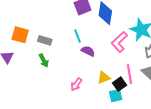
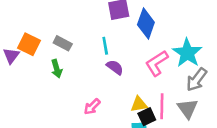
orange square: (20, 35) -> (29, 44), moved
yellow triangle: (104, 78) -> (139, 104), moved

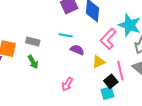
cyan line: (105, 46) -> (66, 35), turned -56
yellow triangle: (139, 104) -> (99, 62), moved

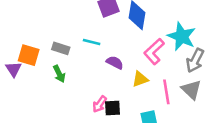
cyan line: (66, 35) -> (92, 42), moved
black square: (111, 81) -> (113, 108), moved, turned 32

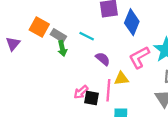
orange square: (29, 55) -> (39, 27), moved
green arrow: (59, 74) -> (62, 48), moved
pink line: (166, 92) -> (108, 90), moved

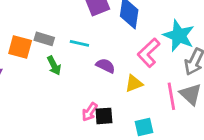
gray rectangle: (58, 35) -> (44, 39), moved
pink line: (108, 90) -> (171, 96), moved

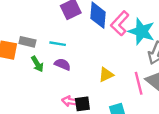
pink L-shape: (149, 53) -> (120, 23), moved
purple semicircle: (106, 66) -> (62, 64), moved
pink arrow: (90, 112) -> (70, 101), turned 70

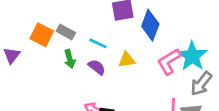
pink L-shape: (120, 23) -> (169, 62), moved
yellow triangle: (106, 75) -> (127, 60), moved

